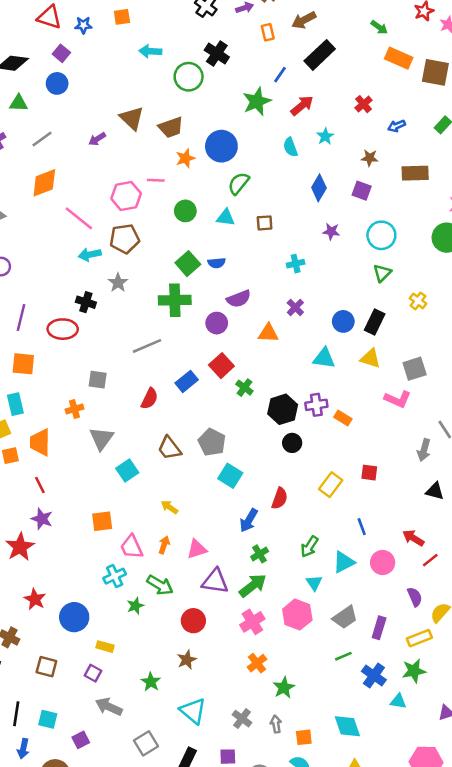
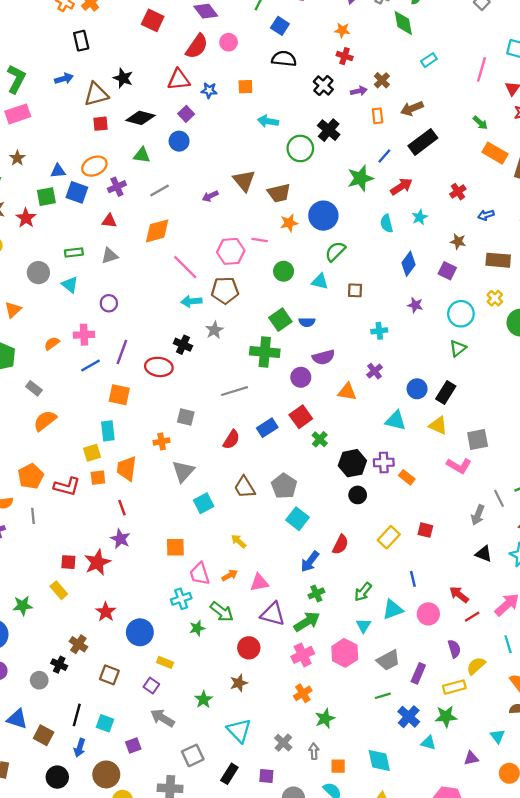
red triangle: (49, 17) -> (179, 80), turned -30
yellow cross: (418, 301) -> (495, 298), moved
orange arrow: (164, 545) -> (230, 575), turned 35

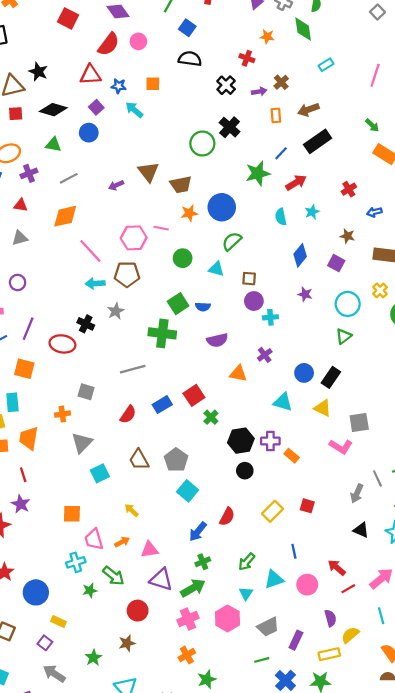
orange star: (342, 30) -> (267, 37), moved
cyan arrow: (268, 121) -> (134, 110), moved, turned 30
purple circle: (301, 377) -> (254, 301), moved

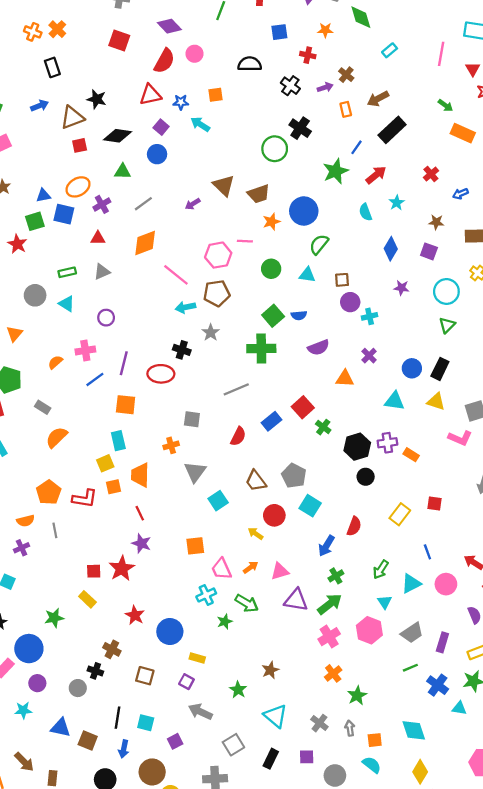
blue square: (187, 28) -> (279, 32), moved, turned -35
red circle: (138, 611) -> (274, 515), moved

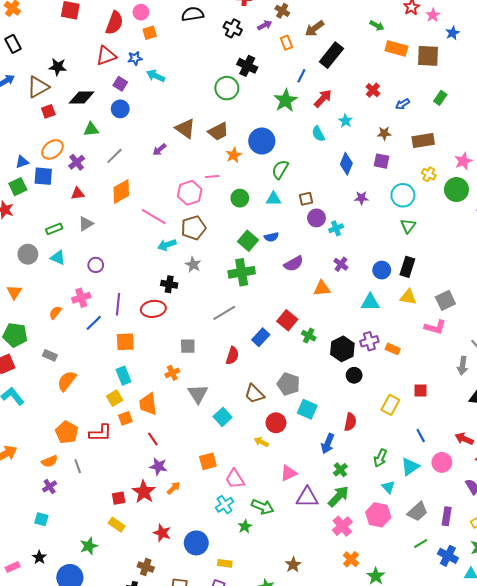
orange square: (215, 95) -> (150, 33), moved
orange arrow: (251, 567) -> (174, 488), moved

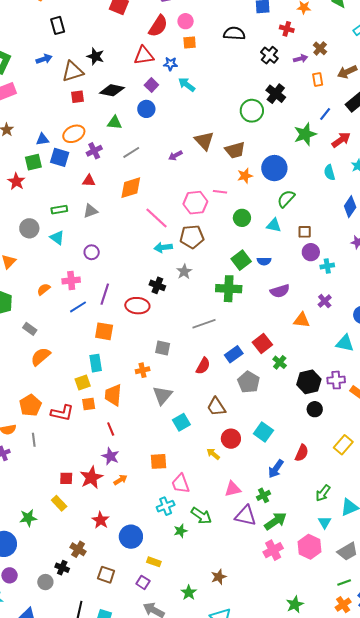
gray pentagon: (288, 384) -> (249, 382), moved
green cross: (340, 470) -> (264, 495), moved
orange cross: (351, 559) -> (343, 605), moved

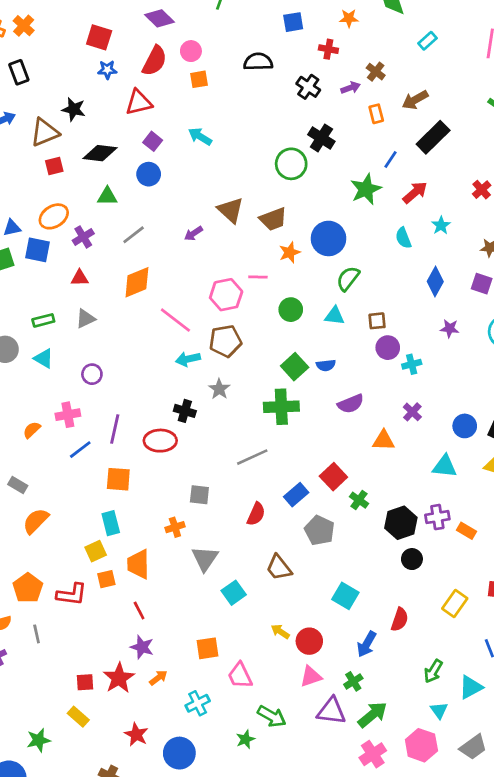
blue star: (171, 64) -> (107, 70), moved
red circle: (231, 439) -> (309, 641), moved
cyan cross: (166, 506) -> (198, 703), moved

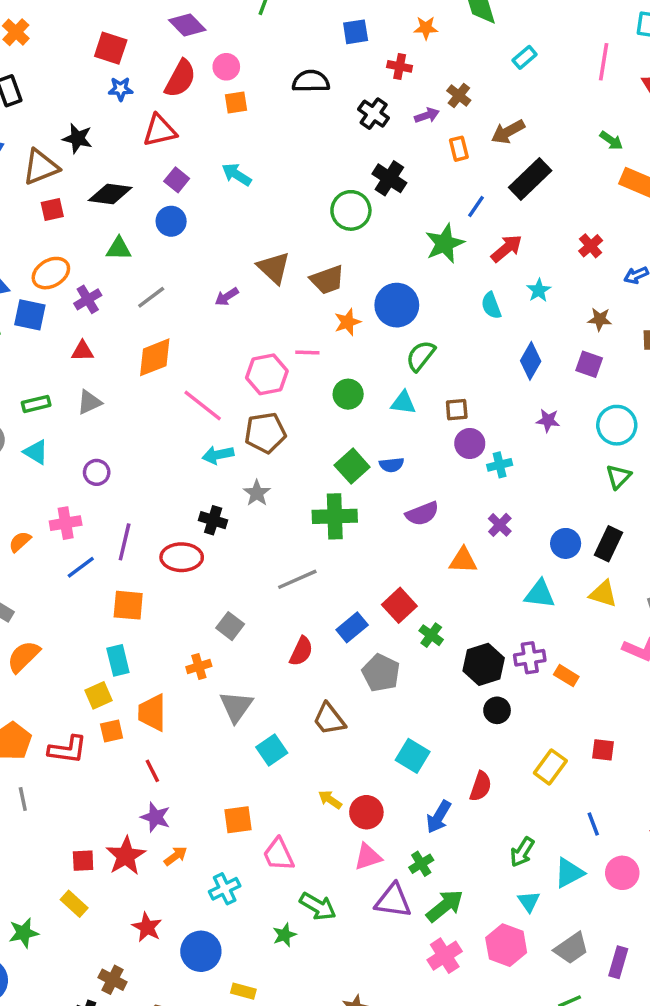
gray square: (199, 495) -> (230, 626), turned 30

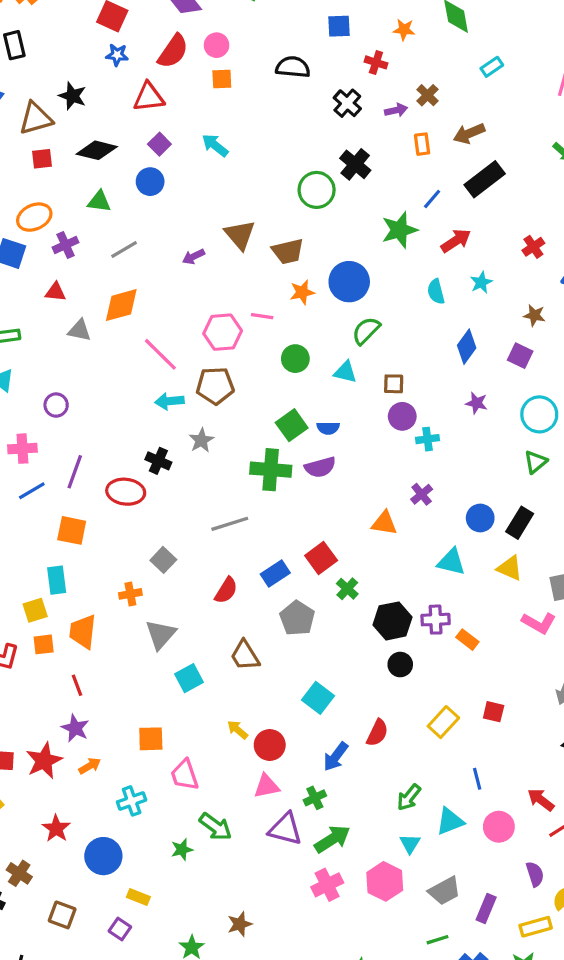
gray triangle: (89, 402) -> (79, 330), moved, turned 30
purple semicircle: (422, 514) -> (320, 467), moved

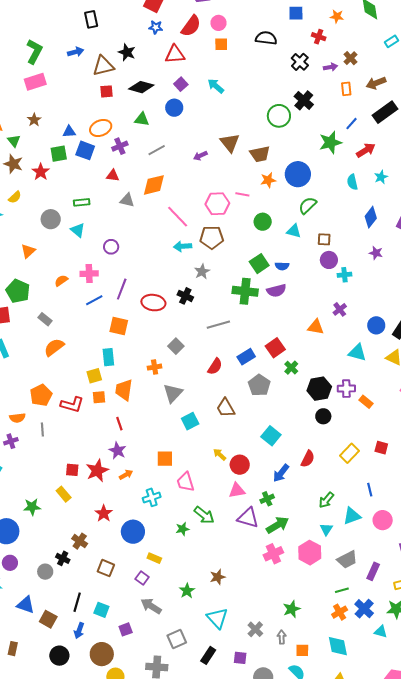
black cross: (158, 461) -> (185, 296), moved

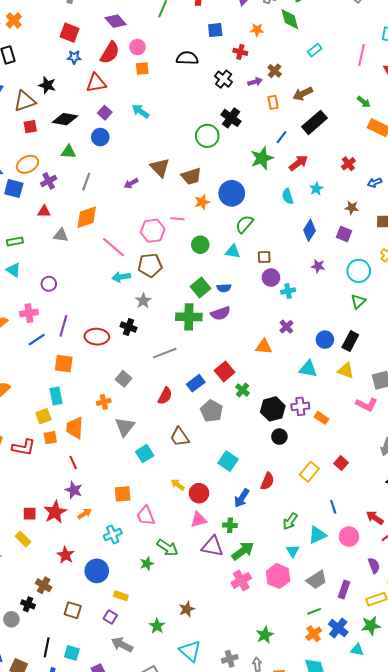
gray line: (157, 150) -> (86, 182), turned -36
red square: (381, 448) -> (341, 463), turned 32
green cross: (267, 499) -> (230, 525), turned 32
gray cross: (255, 629) -> (230, 659), turned 35

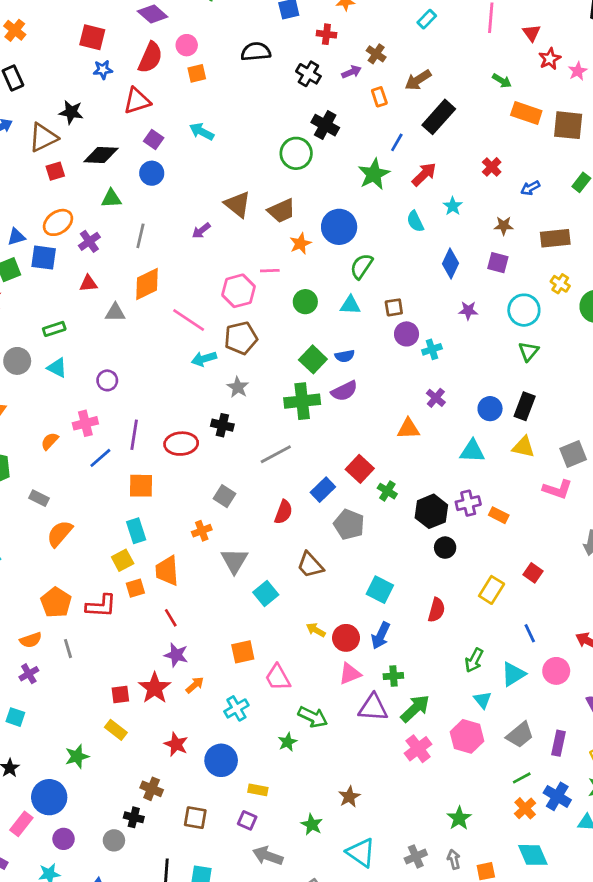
blue arrow: (242, 498) -> (381, 636), moved

